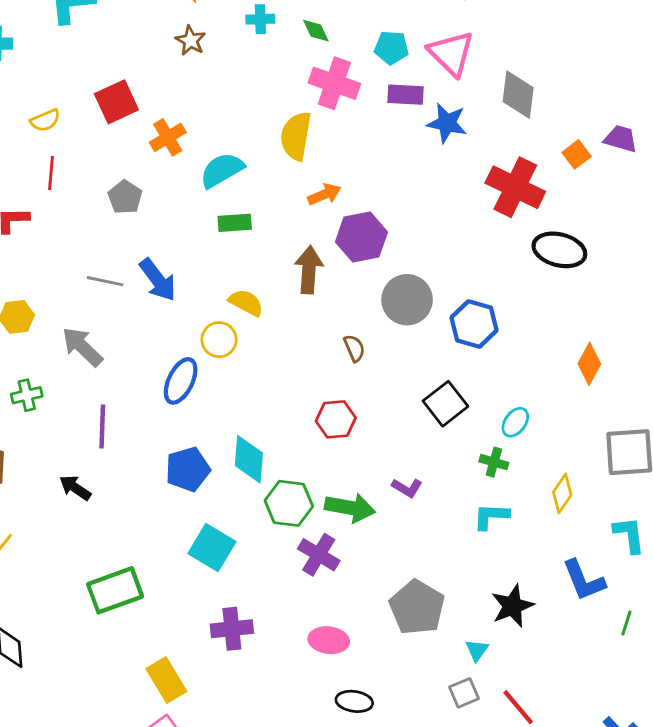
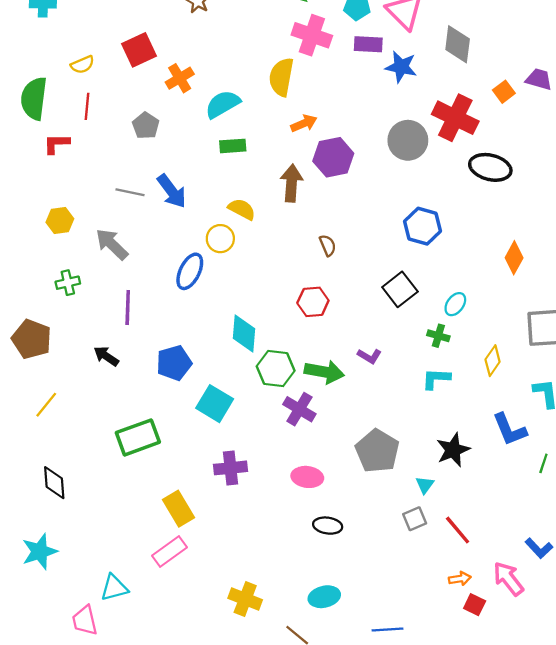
gray circle: (407, 300) -> (408, 140), moved
blue pentagon: (188, 469) -> (174, 363), moved

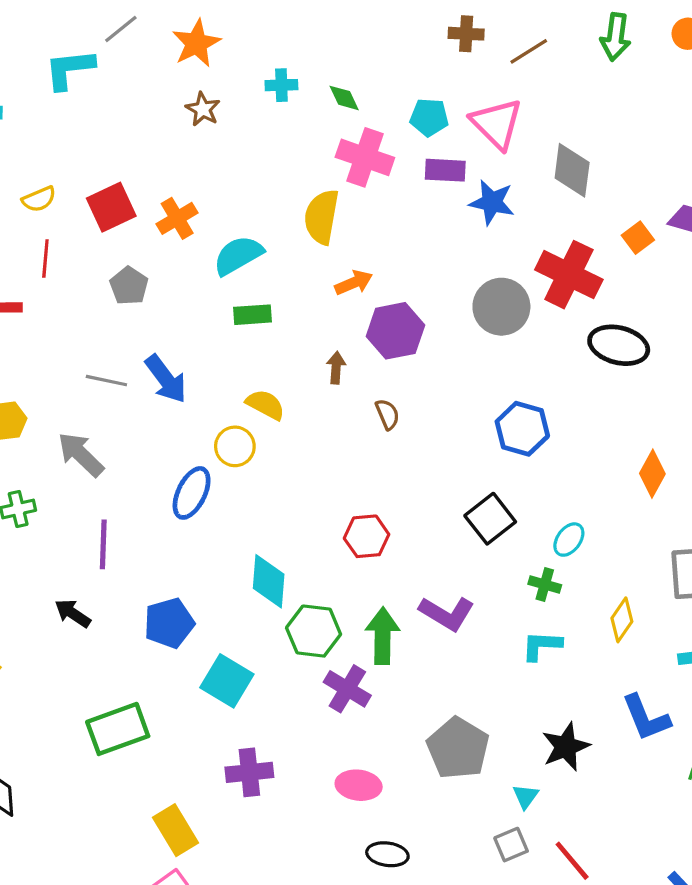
red square: (139, 50) -> (111, 207), moved
brown arrow: (291, 183) -> (336, 368), size x0.6
brown semicircle: (328, 245) -> (387, 414), moved
purple L-shape: (369, 356) -> (447, 613), size x1.6
green arrow: (324, 372) -> (383, 636), turned -99

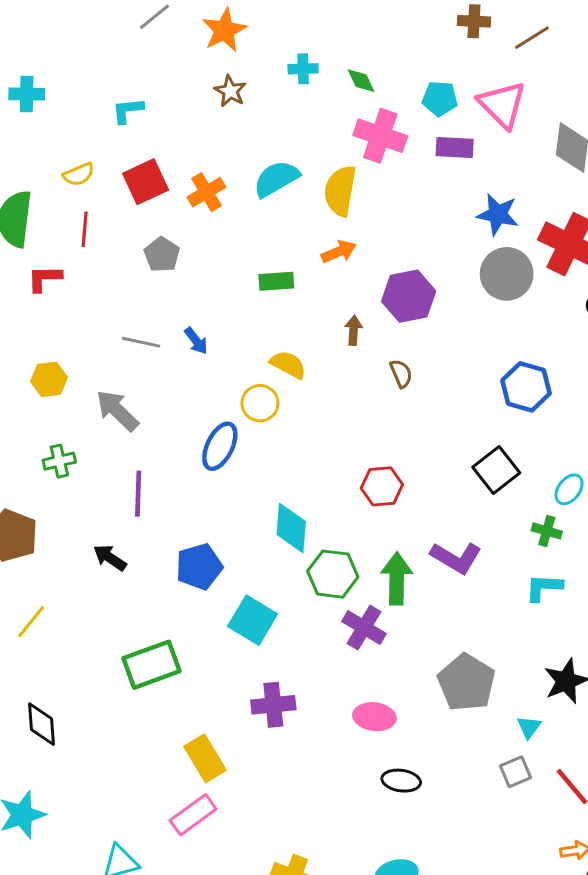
cyan L-shape: (70, 69) -> (128, 110), moved, size x0.7
blue star: (492, 202) -> (498, 214), moved
cyan semicircle: (238, 255) -> (276, 179), moved
orange arrow: (354, 283) -> (339, 252), moved
blue arrow: (166, 379) -> (196, 341), size x0.6

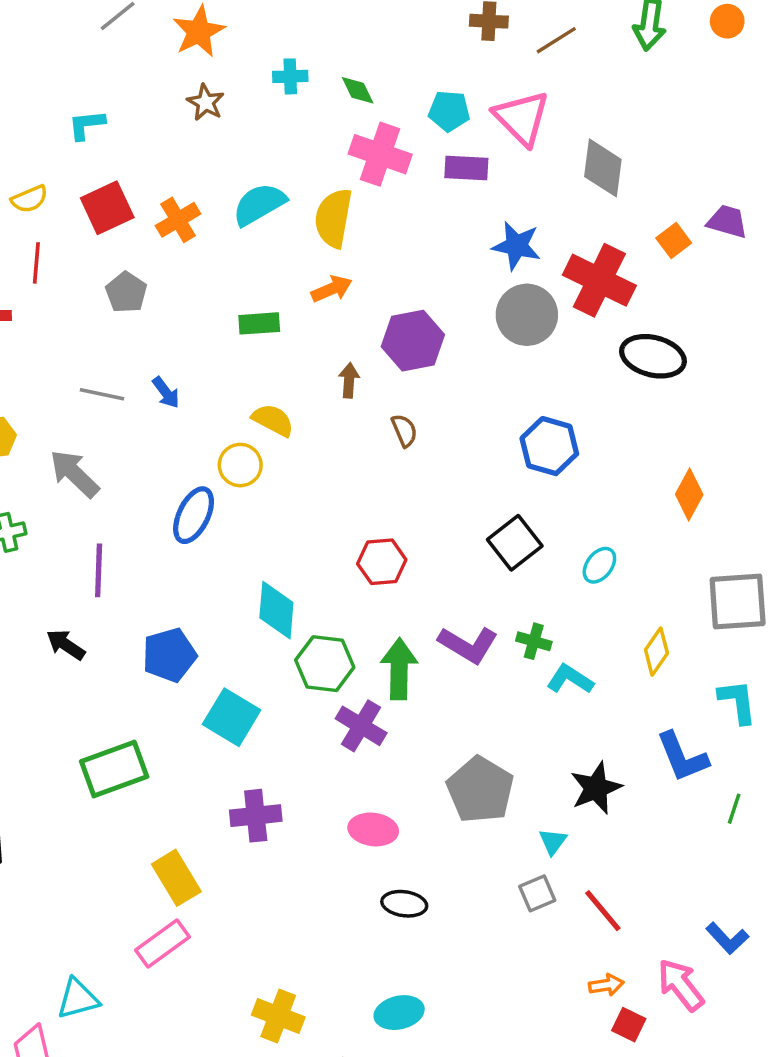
green cross: (547, 531) -> (534, 641), moved
cyan L-shape: (544, 587) -> (570, 679), turned 30

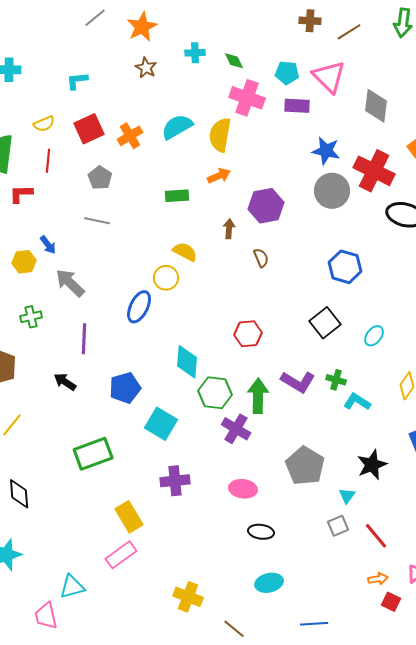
blue arrow: (166, 393) -> (48, 245), moved
gray line: (102, 394) -> (97, 221), moved
cyan ellipse: (399, 1013) -> (269, 583), moved

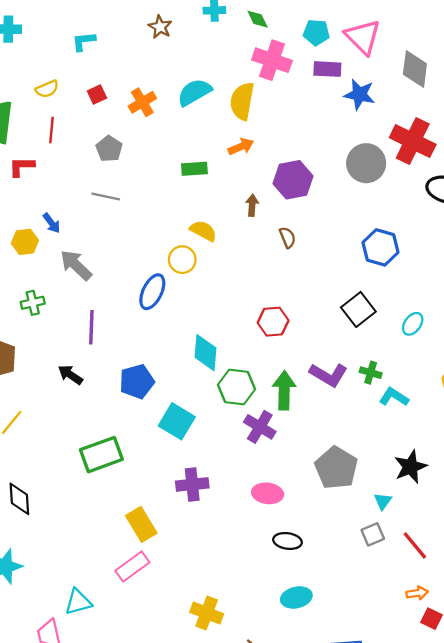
red square: (89, 129) -> (97, 95), size x0.6
blue star: (326, 151) -> (360, 95), moved

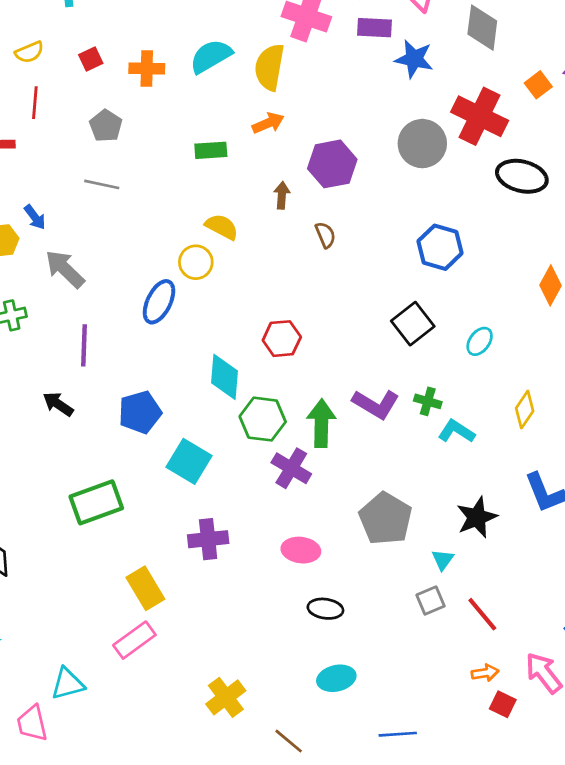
orange cross: (142, 102) -> (147, 68), turned 32
red hexagon: (273, 322) -> (282, 339), moved
yellow cross: (207, 613) -> (226, 697), turned 32

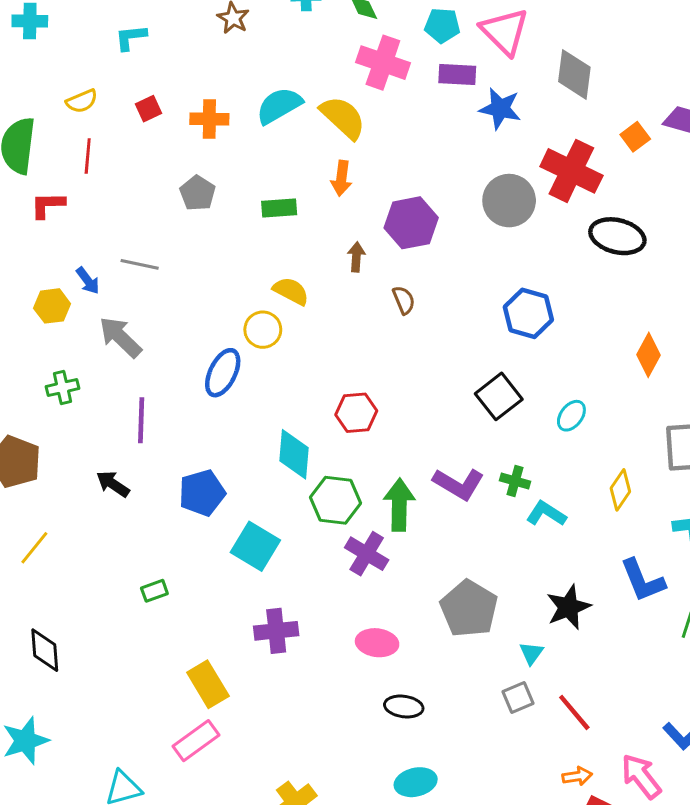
yellow semicircle: (269, 67) -> (343, 117), turned 123
orange arrow: (268, 123) -> (341, 178), turned 120
gray pentagon: (106, 126) -> (198, 193), moved
gray line: (102, 184) -> (140, 264), moved
green rectangle: (96, 502) -> (154, 591), size x0.5

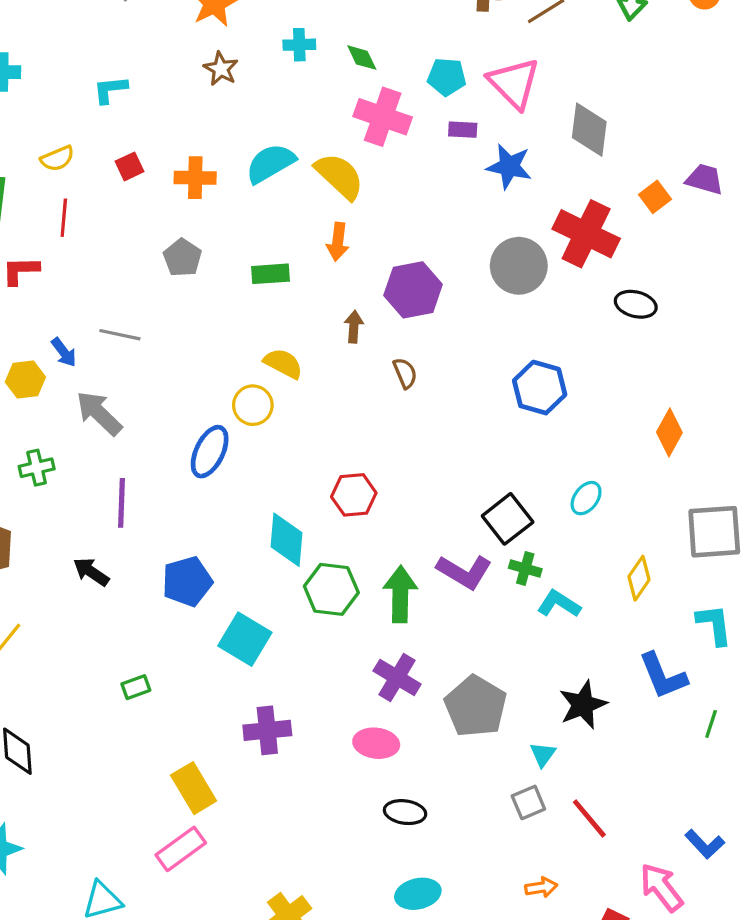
purple rectangle: (457, 74) -> (463, 130), size x0.7
black ellipse: (617, 236) -> (636, 304), size x0.7
black square: (499, 396) -> (508, 519), moved
purple cross: (367, 554) -> (397, 678), moved
orange arrow: (577, 776) -> (541, 887), moved

